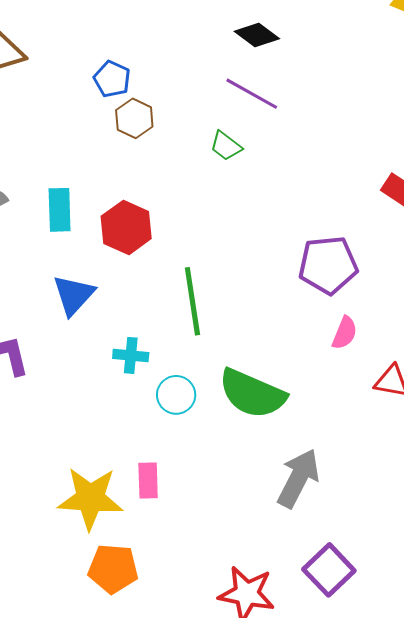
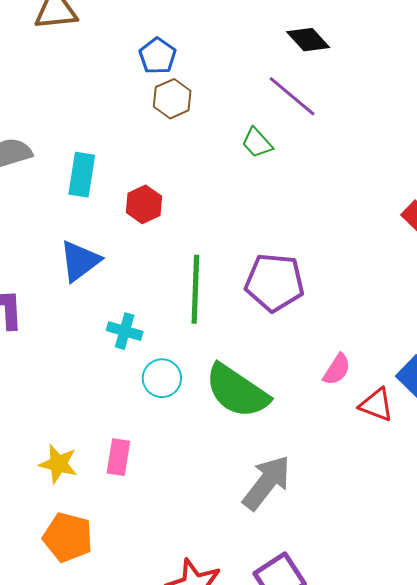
red hexagon: (126, 227) -> (144, 204), size x0.7
purple pentagon: (328, 265) -> (275, 282), moved
pink semicircle: (345, 333) -> (337, 369), moved
yellow star: (90, 498) -> (58, 464), size x0.6

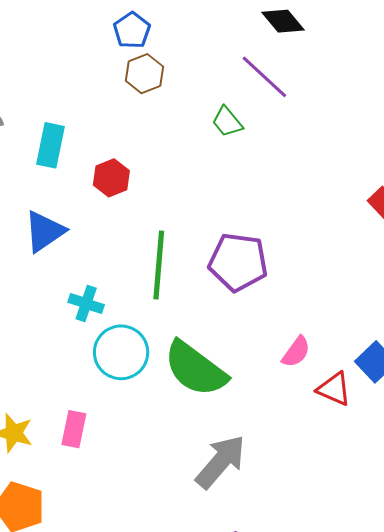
cyan circle: (162, 378) -> (121, 352), size x1.4

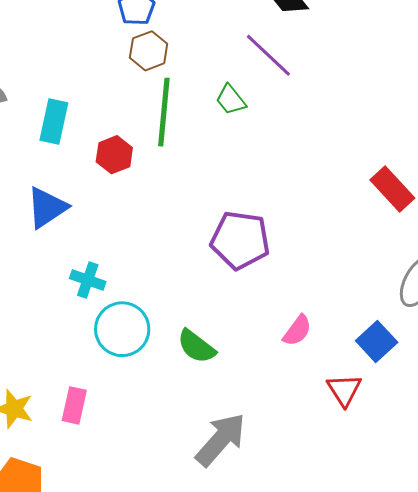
green line: (159, 265) -> (164, 112), moved
green semicircle: (195, 369) -> (196, 346), size x0.6
red triangle: (334, 389) -> (344, 390), moved, turned 33

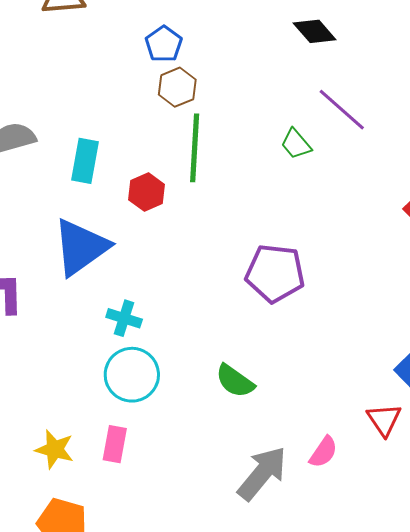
purple line: (268, 55) -> (342, 110), moved
green trapezoid: (231, 100) -> (296, 144), moved
blue triangle: (47, 207) -> (81, 247), size x1.4
cyan circle: (122, 329) -> (132, 375), moved
pink semicircle: (297, 331) -> (323, 452), moved

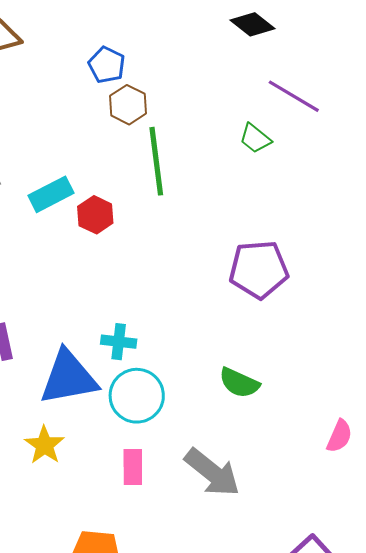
cyan rectangle: (85, 161) -> (51, 194), turned 63
red hexagon: (146, 192) -> (95, 215), moved
blue triangle: (81, 247) -> (69, 378), moved, turned 36
yellow star: (55, 449) -> (44, 445), moved, turned 30
gray arrow: (262, 473) -> (212, 472), moved, turned 100

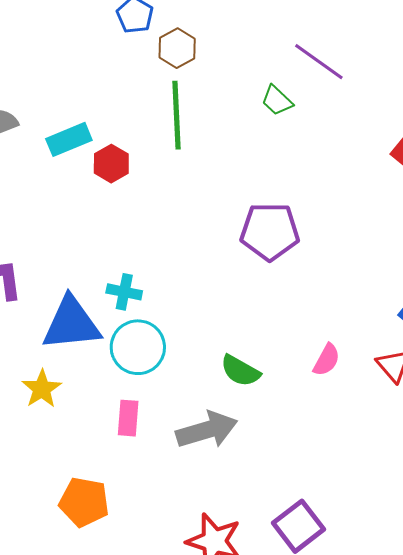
brown hexagon: (128, 105) -> (177, 48), moved
green semicircle: (239, 383) -> (240, 371), moved
pink semicircle: (339, 436) -> (327, 360), moved
gray arrow: (212, 472) -> (207, 430), turned -60

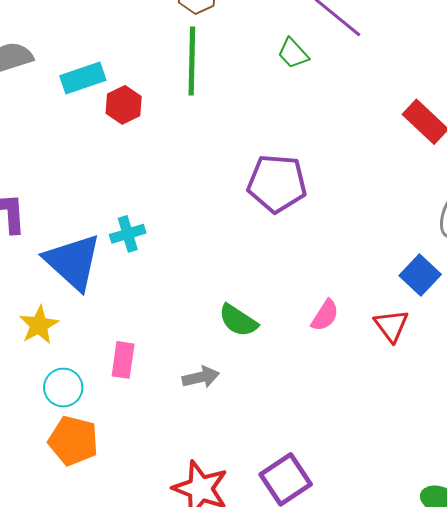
cyan cross: (124, 292) -> (128, 234), turned -32
blue triangle: (71, 324) -> (73, 262), turned 44
cyan circle: (138, 347) -> (63, 388), moved, size x0.7
gray arrow: (207, 430) -> (201, 377), size x0.6

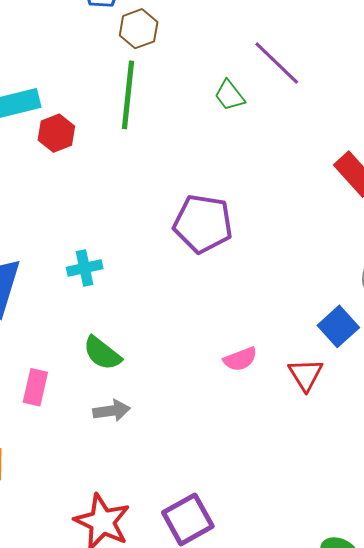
cyan cross: (128, 234) -> (85, 268), moved
pink semicircle: (325, 315) -> (240, 359), turned 32
green semicircle: (238, 320) -> (102, 353), moved

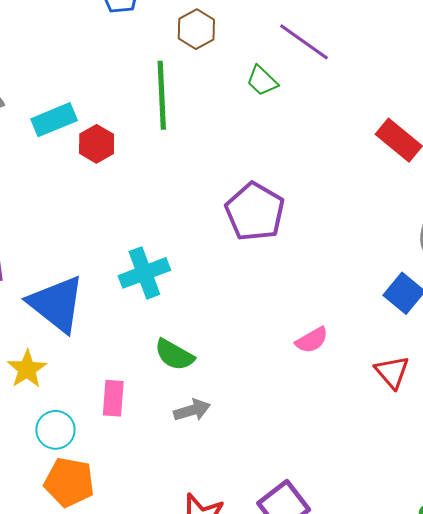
brown hexagon: (139, 29) -> (196, 29), moved
purple pentagon: (203, 224) -> (255, 212), turned 30
cyan cross: (85, 268) -> (144, 273), size x1.4
red triangle: (306, 375) -> (392, 372), moved

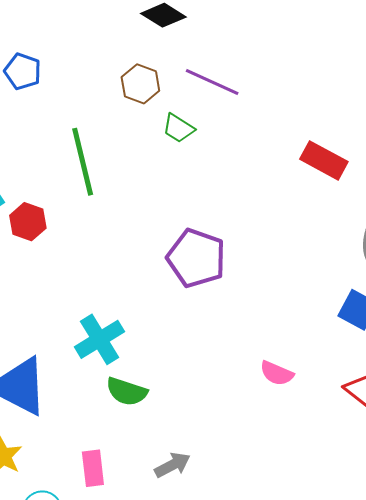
brown hexagon: (196, 29) -> (140, 84), moved
pink semicircle: (312, 340) -> (277, 373), turned 64
green semicircle: (174, 355) -> (127, 392), moved

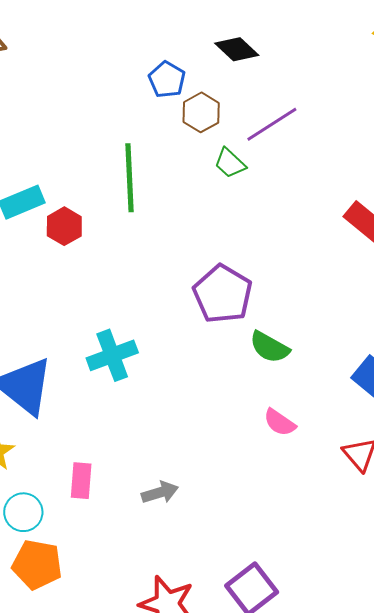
blue pentagon: (23, 71) -> (167, 80), moved
purple line: (212, 82) -> (272, 124), turned -68
green semicircle: (127, 392) -> (269, 347), moved

